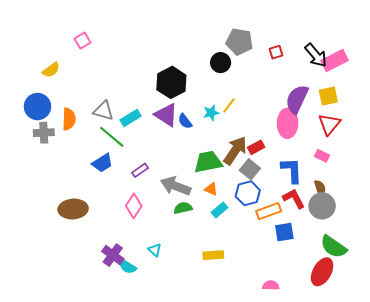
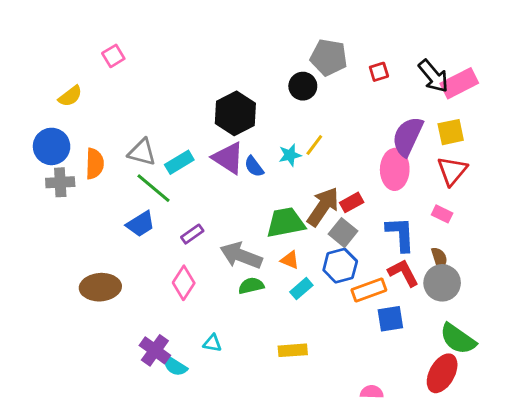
cyan triangle: (155, 250) -> (212, 343), turned -32

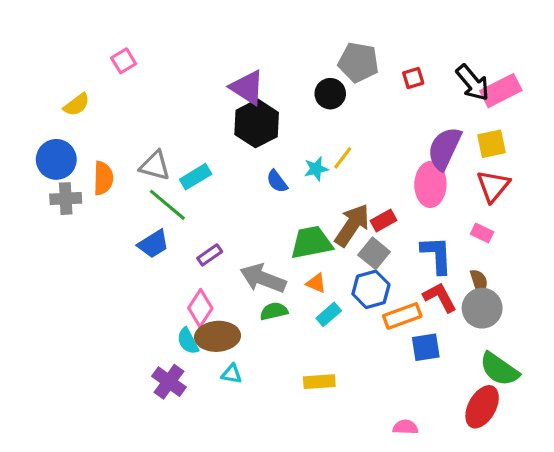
purple triangle: (228, 158) -> (247, 87), moved
brown ellipse: (100, 287) -> (218, 336), moved
cyan semicircle: (175, 366) -> (188, 341), moved, turned 30

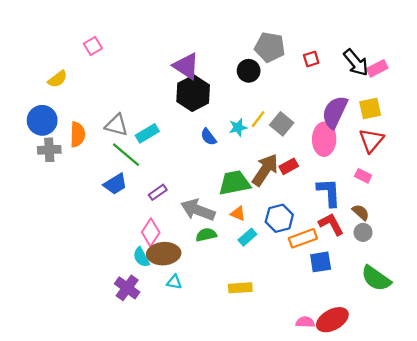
pink rectangle: (501, 91) -> (377, 68), size x0.7
gray square: (374, 253) -> (282, 124), moved
brown semicircle: (479, 282) -> (361, 212), turned -30
gray circle: (482, 308) -> (363, 232), size x0.6
red ellipse: (482, 407) -> (332, 320), moved, turned 32

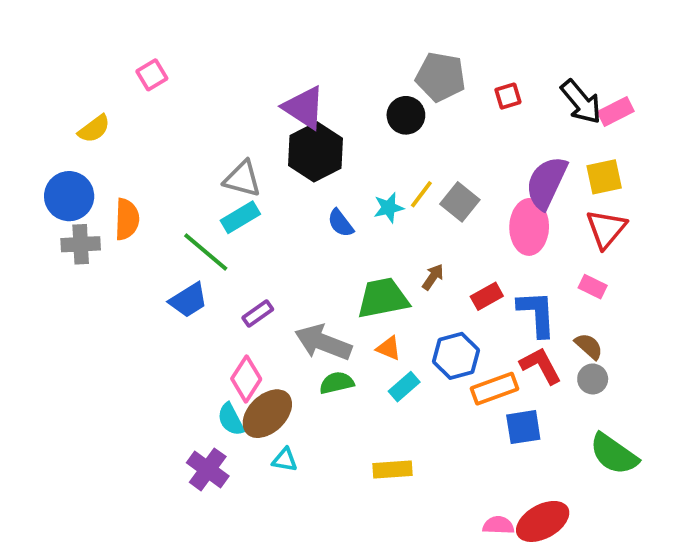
gray triangle: (116, 125) -> (242, 179), moved
red rectangle: (289, 166) -> (487, 296), moved
brown arrow: (265, 170) -> (433, 277), size x0.5
brown ellipse: (164, 254) -> (267, 414), turned -40

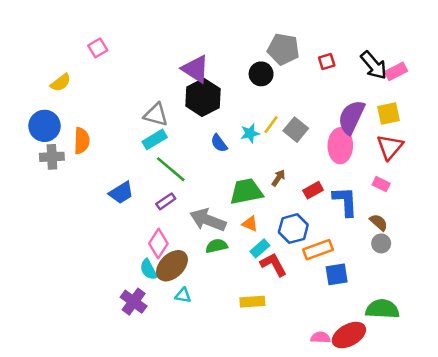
green line: (206, 252) -> (171, 169), moved
red L-shape: (541, 366) -> (273, 264), moved
green semicircle: (614, 454) -> (382, 309), moved, turned 148

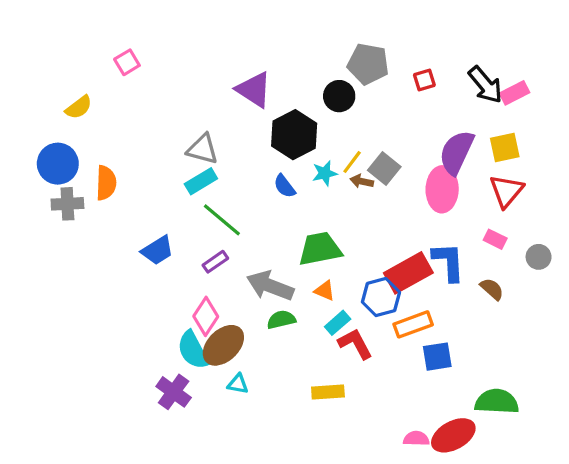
black hexagon: (203, 97) -> (294, 135), moved
brown arrow: (278, 178) -> (362, 181), moved, turned -112
red rectangle: (313, 190) -> (408, 273), moved, size x1.8
gray circle: (381, 243) -> (539, 257), moved
cyan semicircle: (148, 269) -> (193, 350), size x1.4

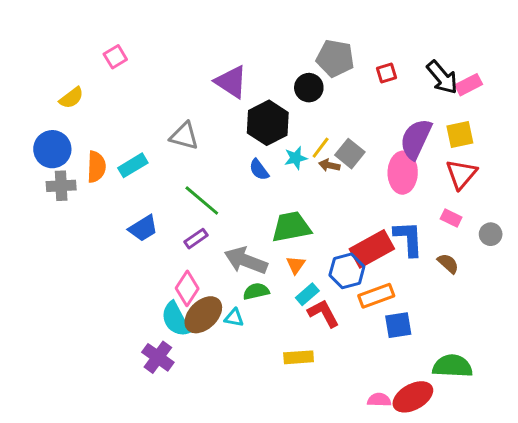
cyan rectangle: (201, 181) -> (133, 165), moved
orange triangle: (325, 291) -> (296, 265), turned 42
cyan triangle: (238, 384) -> (234, 318), moved

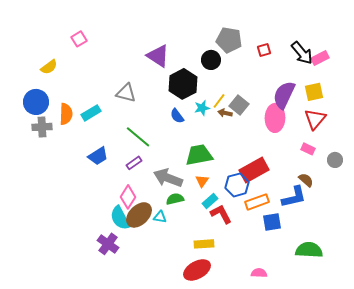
blue L-shape: (409, 239) -> (294, 197), moved, turned 80
red ellipse: (413, 397) -> (197, 270), moved

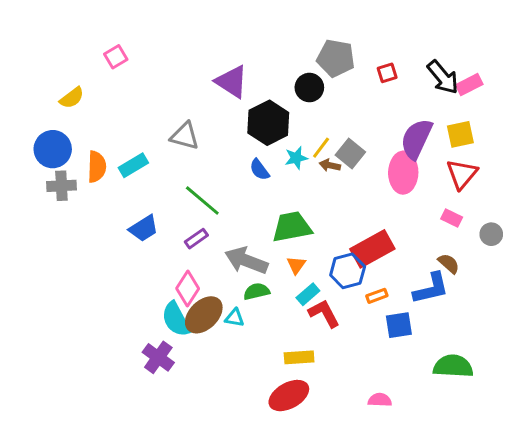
orange rectangle: (257, 202) -> (377, 296), size x0.6

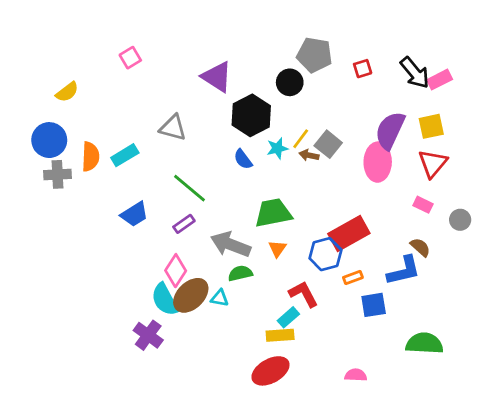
pink square: (116, 57) -> (130, 58), moved
cyan rectangle: (308, 294) -> (288, 317), moved

